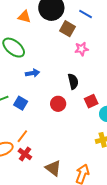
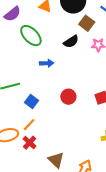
black semicircle: (73, 81) -> (71, 42), moved, turned 63
blue square: (21, 103) -> (32, 102), moved

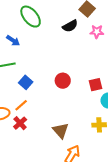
blue arrow: (47, 63) -> (13, 41), moved, turned 32
brown triangle: (56, 160) -> (61, 131), moved

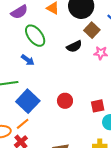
blue arrow: (13, 41) -> (28, 60), moved
blue square: (26, 82) -> (28, 101), size x1.6

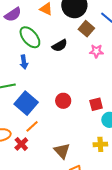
black semicircle: (74, 46) -> (60, 46), moved
blue arrow: (28, 60) -> (24, 62), turned 48
orange line: (23, 124) -> (32, 126), moved

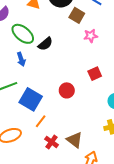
black semicircle: (60, 46) -> (45, 44), moved
red square: (96, 104) -> (95, 74), moved
red cross: (21, 144) -> (52, 142), moved

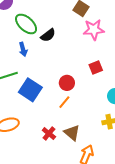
pink star: (91, 36) -> (94, 30), size x1.5
orange line: (41, 121) -> (64, 102), moved

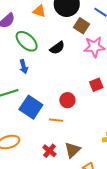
black semicircle: (48, 35) -> (57, 48), moved
orange line: (64, 102) -> (56, 120), moved, turned 56
brown triangle: (72, 133) -> (72, 150), turned 36

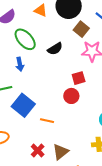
red square: (96, 85) -> (79, 78), moved
red circle: (67, 100) -> (71, 96), moved

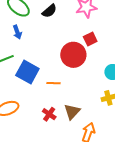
red square: (79, 78) -> (90, 39), moved
red circle: (71, 96) -> (73, 55), size x1.6

